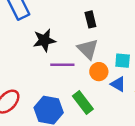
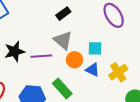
black rectangle: (90, 19) -> (63, 14), turned 72
black star: (44, 40) -> (15, 51), moved

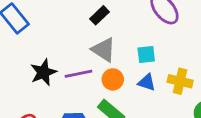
orange circle: (74, 60) -> (113, 79), moved
yellow cross: (118, 72) -> (180, 81), turned -36

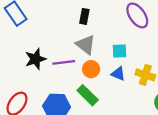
black rectangle: (100, 15) -> (84, 16), turned -40

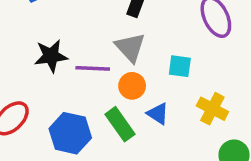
blue triangle: (118, 74) -> (158, 114), moved

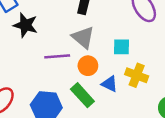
black star: (51, 56) -> (25, 25), moved, turned 30
yellow cross: (212, 109) -> (137, 75), moved

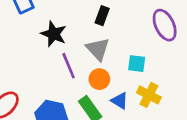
black star: (25, 25) -> (54, 34), moved
purple line: (57, 56) -> (69, 66), turned 65

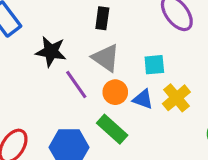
yellow cross: (149, 95) -> (176, 98), turned 35
blue triangle: (120, 101) -> (143, 99), moved

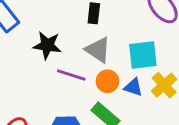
cyan square: (154, 65) -> (143, 55), size x1.5
purple line: (76, 84) -> (71, 75), turned -36

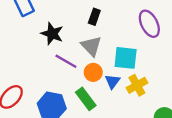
blue triangle: (133, 87) -> (112, 82), turned 35

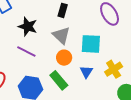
purple line: (66, 61) -> (26, 51), moved
blue triangle: (112, 82) -> (86, 72), moved
yellow cross: (137, 85) -> (114, 69), moved

